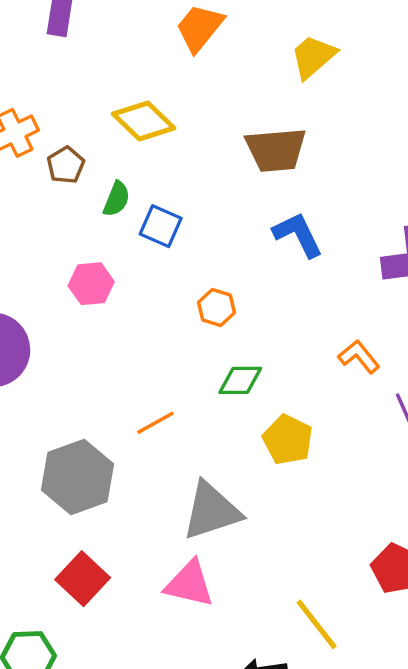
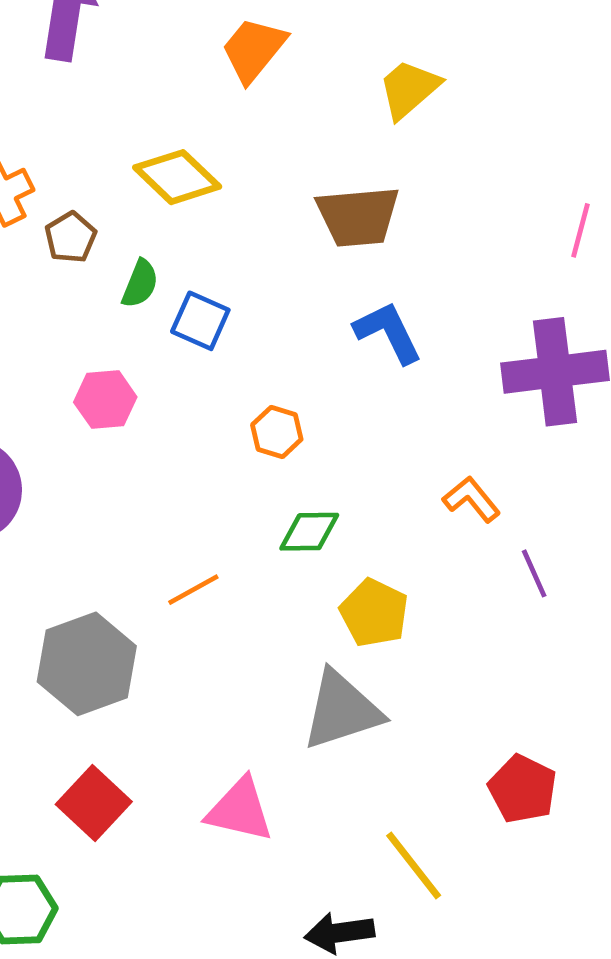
gray triangle: (211, 511) -> (342, 710), moved

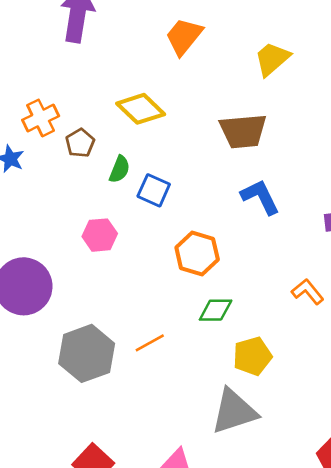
orange hexagon: (277, 432) -> (197, 253), size x1.5
yellow pentagon: (374, 613) -> (252, 356), turned 30
gray hexagon: (87, 664) -> (87, 353), moved

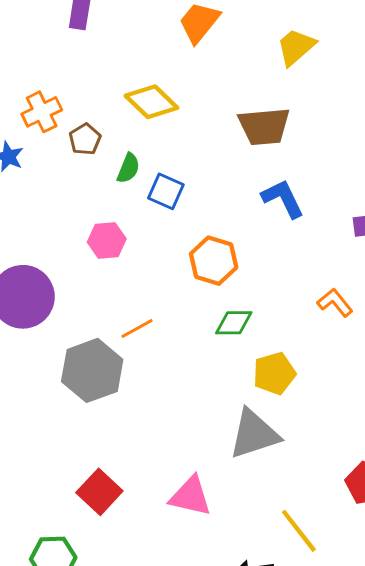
orange line: (150, 343) -> (137, 329), moved

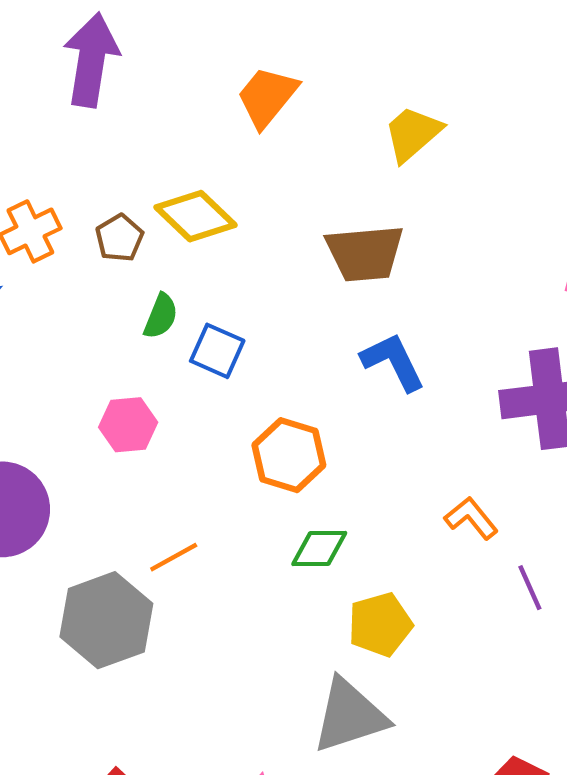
brown pentagon: (85, 139) -> (119, 238), moved

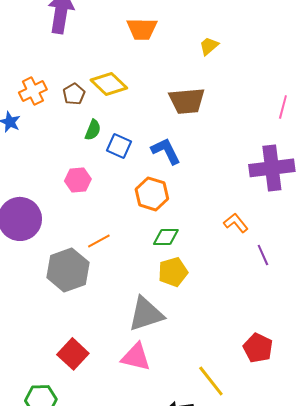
orange trapezoid: (267, 97) -> (142, 29), turned -128
yellow trapezoid: (413, 134) -> (209, 46), size x0.7
blue L-shape: (393, 362) -> (166, 151), moved
yellow pentagon: (380, 625) -> (173, 272), moved
gray triangle: (350, 716) -> (146, 314), moved

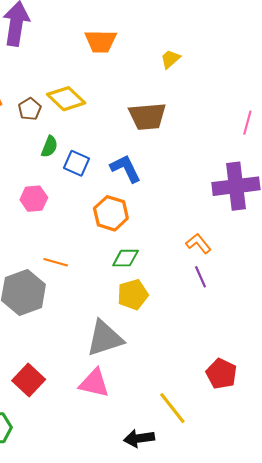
orange line: (99, 241) -> (56, 262), turned 45
purple line: (263, 255) -> (201, 277), moved

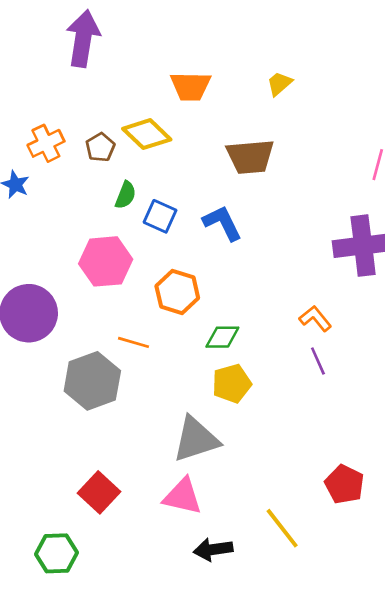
orange trapezoid: (101, 41) -> (191, 86), moved
pink hexagon: (34, 199) -> (106, 261), size x1.5
orange hexagon: (111, 213) -> (177, 292), moved
black arrow: (139, 438) -> (213, 549), moved

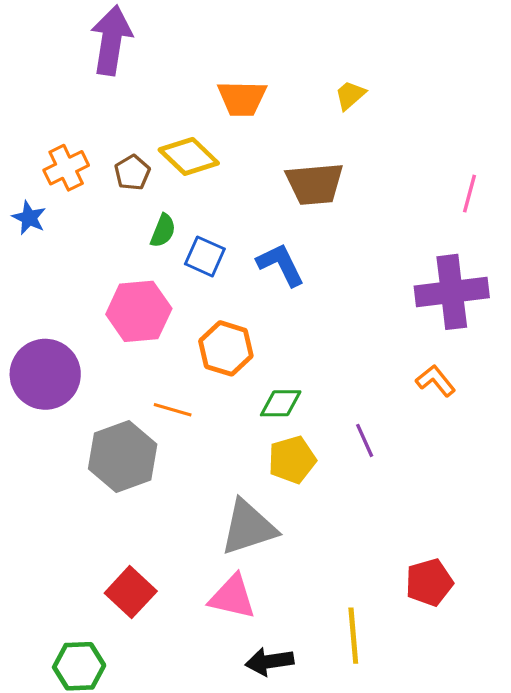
orange L-shape: (315, 319) -> (436, 381), moved
purple line: (318, 361) -> (365, 440), moved
red pentagon: (344, 484) -> (429, 582), turned 30
yellow line: (282, 528) -> (353, 636), turned 33

